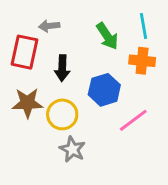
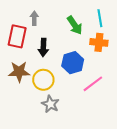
gray arrow: (49, 26) -> (34, 18), turned 96

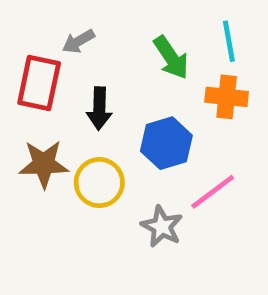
gray arrow: (34, 18) -> (78, 41), turned -120
gray star: (50, 104) -> (162, 226), moved

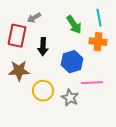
yellow circle: (99, 183) -> (43, 91), moved
pink line: (213, 192) -> (92, 83), turned 35

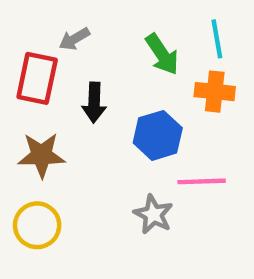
yellow circle: (43, 91) -> (37, 225), moved

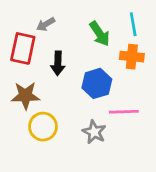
yellow circle: (37, 225) -> (43, 127), moved

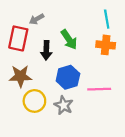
green arrow: (100, 34) -> (69, 40), moved
blue hexagon: (97, 83) -> (68, 77), moved
gray star: (94, 132) -> (64, 105), moved

